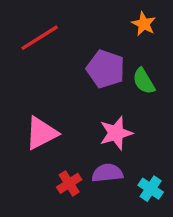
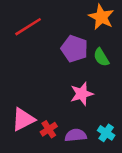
orange star: (144, 24) -> (101, 17), size x1.5
pink triangle: (41, 133) -> (23, 119), moved
purple semicircle: (107, 173) -> (76, 135), moved

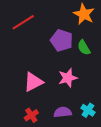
pink triangle: (23, 119) -> (33, 82), moved
red cross: (49, 129) -> (31, 115), moved

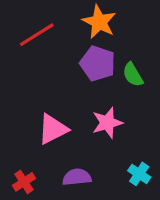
orange star: (84, 14) -> (99, 22), moved
purple semicircle: (63, 112) -> (77, 177), moved
red cross: (31, 115) -> (24, 182), moved

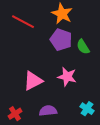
red line: (37, 35) -> (23, 22), turned 60
pink star: (107, 123) -> (67, 77), turned 30

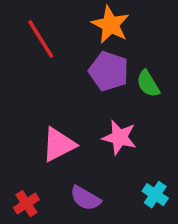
red line: (23, 22) -> (41, 39), turned 30
purple semicircle: (48, 111) -> (85, 198), turned -144

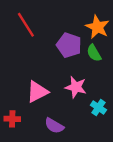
orange star: (110, 25) -> (97, 27), moved
cyan cross: (155, 195) -> (98, 108), moved
red cross: (26, 204) -> (12, 119), moved, turned 35

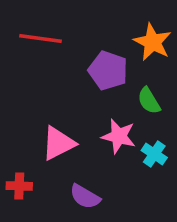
red line: (26, 25) -> (41, 39), turned -50
green semicircle: (94, 53) -> (149, 101), moved
cyan cross: (98, 108) -> (154, 154), moved

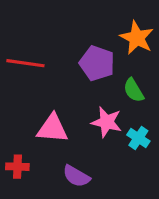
red line: (41, 39) -> (25, 63), moved
pink triangle: (58, 143) -> (52, 128), turned 32

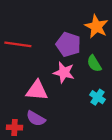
pink star: (107, 122) -> (64, 72), moved
red cross: (17, 167) -> (14, 127), moved
purple semicircle: (76, 176) -> (36, 118), moved

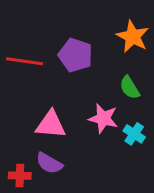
purple pentagon: (68, 44) -> (75, 55), moved
pink star: (64, 72) -> (103, 118), moved

